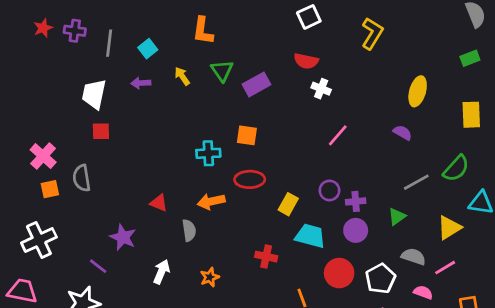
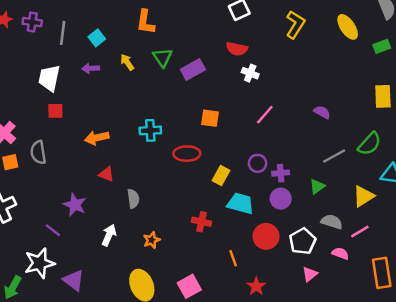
yellow ellipse: (418, 91) -> (348, 27), moved, turned -50
orange square: (247, 135) -> (210, 118), moved
orange arrow: (211, 201) -> (97, 138), moved

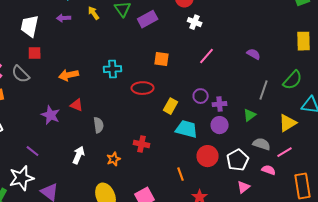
gray semicircle: (38, 152) -> (21, 74), moved, turned -36
gray line: (334, 156) -> (264, 90), turned -42
purple star: (75, 205) -> (51, 115), moved
red cross: (201, 222) -> (142, 144), moved

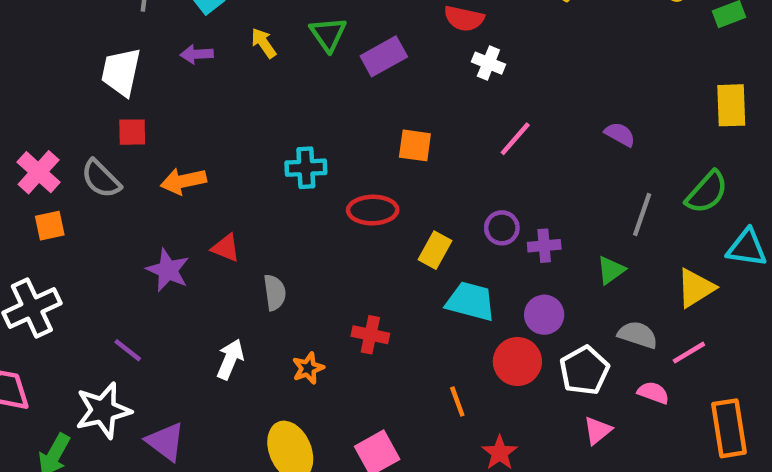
orange arrow: (69, 75) -> (183, 181), moved
purple circle: (220, 125) -> (544, 315), moved

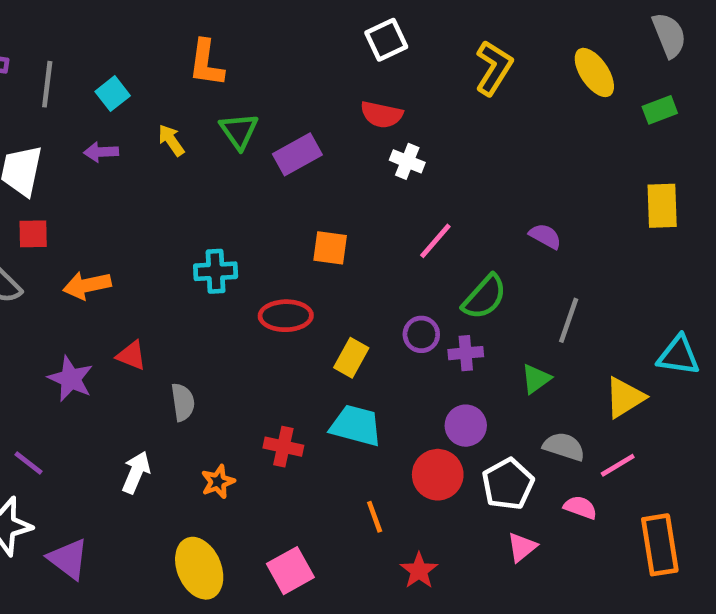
green semicircle: (707, 192) -> (484, 297), moved
cyan trapezoid: (471, 301) -> (356, 426), moved

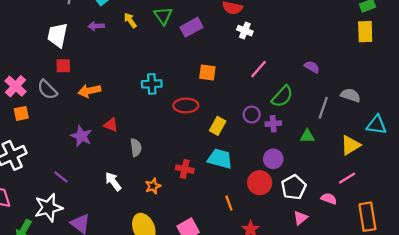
yellow rectangle: (662, 206) -> (365, 32), moved
green triangle: (536, 379) -> (307, 136), turned 35
gray semicircle: (564, 447) -> (350, 95), moved
white arrow: (136, 472) -> (113, 182), turned -60

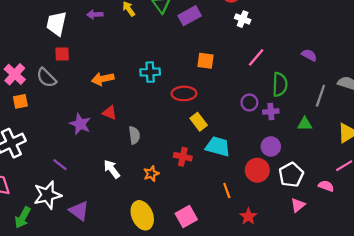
orange arrow: (89, 91) -> (103, 79), moved
green semicircle: (282, 96) -> (280, 84), turned -40
yellow rectangle: (218, 126) -> (199, 122), moved, turned -66

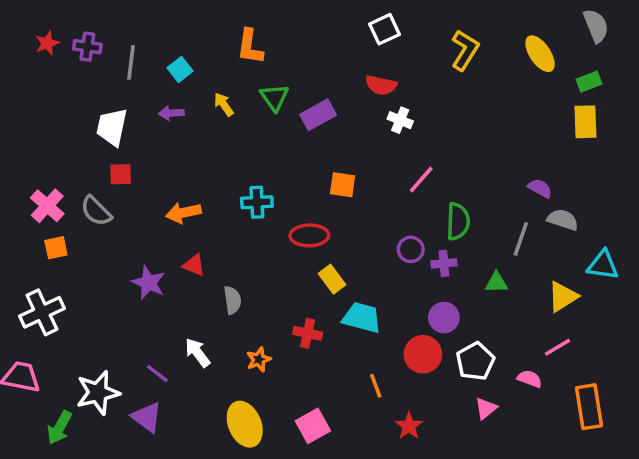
purple semicircle: (309, 55) -> (540, 188), moved
purple line: (60, 165) -> (157, 373), moved

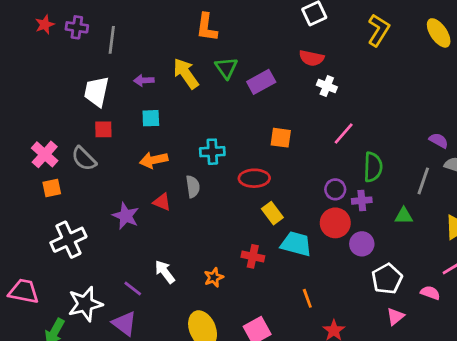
cyan square: (180, 69) -> (151, 118), moved, turned 36
yellow arrow: (224, 104) -> (186, 73), size x1.6
gray semicircle: (232, 300) -> (193, 187), moved
white cross: (42, 312) -> (68, 240), moved
red circle: (423, 354) -> (335, 223), moved

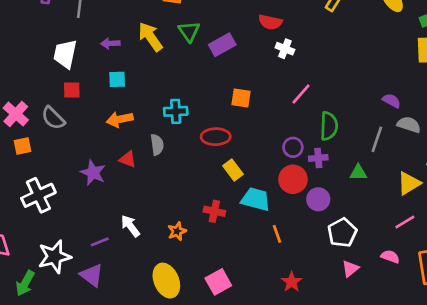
purple line: (133, 289) -> (100, 242), turned -60
pink semicircle: (430, 293) -> (390, 257), moved
orange line: (307, 298) -> (277, 234), moved

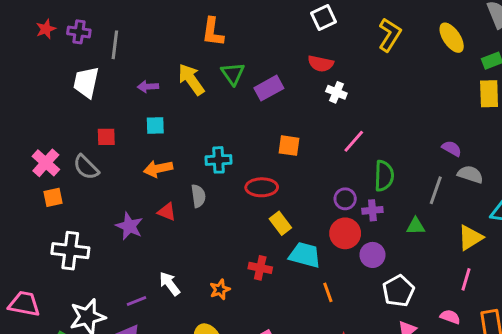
white trapezoid: (65, 54) -> (86, 82), moved
white cross: (38, 195) -> (70, 251), turned 32
pink line: (405, 222) -> (466, 279), turned -42

